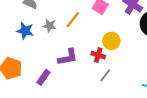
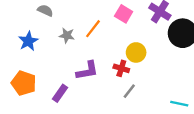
blue star: (25, 31) -> (28, 41), moved, turned 30

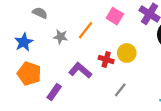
red cross: (121, 68) -> (106, 59), moved
purple L-shape: (87, 71) -> (80, 70), turned -130
orange pentagon: (24, 83) -> (29, 74), moved

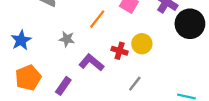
gray star: (61, 37) -> (67, 39), moved
blue star: (24, 42) -> (21, 40), moved
orange pentagon: (29, 74) -> (28, 78), moved, turned 30

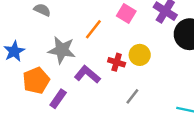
gray star: (67, 39) -> (62, 50), size x1.6
orange pentagon: (28, 78) -> (36, 80), moved

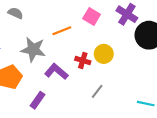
orange line: (93, 29) -> (62, 31), turned 30
purple rectangle: (58, 99) -> (38, 100), moved

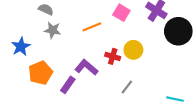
gray star: (33, 49) -> (52, 30), moved, size x0.7
purple rectangle: (38, 100) -> (68, 85), moved

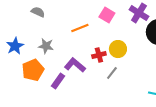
gray star: (52, 30) -> (46, 46), moved
red cross: (113, 56) -> (99, 55), turned -32
gray line: (127, 87) -> (112, 73), moved

